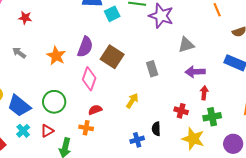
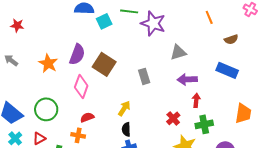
red cross: (181, 111) -> (173, 118), turned 32
black semicircle: (156, 129) -> (126, 129), moved

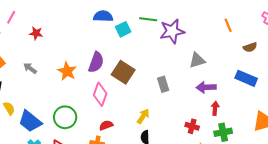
purple star: (153, 23) -> (172, 31), turned -30
red cross: (173, 118) -> (192, 126), turned -32

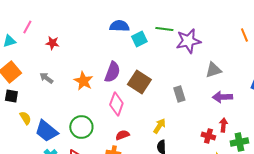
red arrow: (215, 108) -> (223, 125), moved

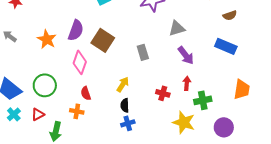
purple arrow: (222, 97) -> (186, 55), turned -126
red semicircle: (122, 135) -> (86, 93), turned -88
red cross: (208, 136) -> (163, 93), moved

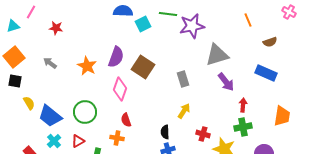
gray triangle: (177, 28) -> (217, 55), size x1.4
red arrow: (187, 83) -> (243, 105), moved
yellow arrow: (123, 84) -> (184, 111), moved
red cross: (163, 93) -> (203, 134), moved

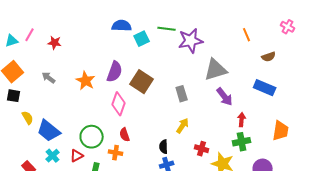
pink line: (31, 12) -> (30, 35), moved
green circle: (85, 112) -> (92, 137), moved

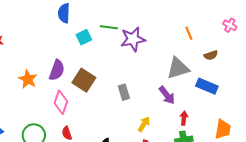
blue semicircle: (122, 26) -> (64, 13), moved, turned -90
gray triangle: (216, 70) -> (178, 68), moved
yellow arrow: (183, 126) -> (144, 124), moved

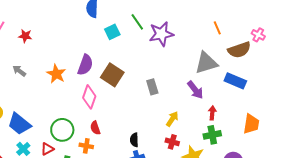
pink cross: (230, 25) -> (258, 35), moved
green line: (109, 27) -> (137, 22), turned 48
brown semicircle: (211, 55) -> (239, 50), size x1.6

